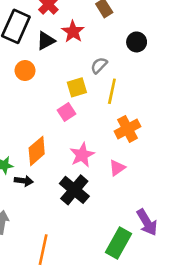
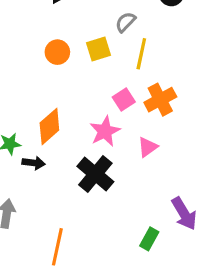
orange circle: (25, 71) -> (57, 52), moved
pink square: (67, 112) -> (124, 100), moved
green rectangle: (118, 243) -> (149, 239), size x0.6

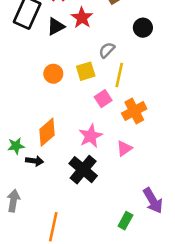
pink square: (124, 100) -> (103, 99), moved

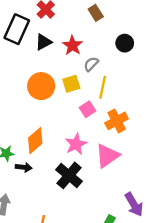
red star: (82, 18) -> (72, 45), moved
orange circle: (53, 74) -> (41, 86), size x1.5
pink triangle: (124, 148) -> (107, 156), size x1.6

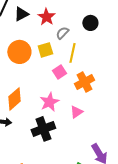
black circle: (125, 43) -> (90, 23), moved
pink triangle: (107, 156) -> (76, 112), size x0.6
black cross: (69, 175) -> (43, 129), turned 30

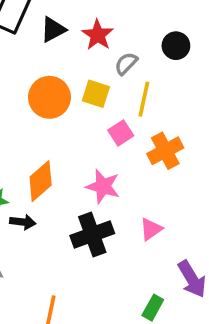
yellow square: (45, 50) -> (96, 94), turned 35
pink star: (49, 102) -> (103, 186), turned -30
pink triangle: (76, 112) -> (151, 229), moved

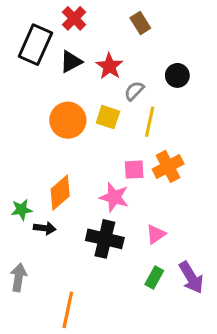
pink square: (121, 133) -> (134, 170), moved, turned 30
black cross: (92, 234) -> (105, 239), turned 33
green rectangle: (153, 308) -> (154, 277), moved

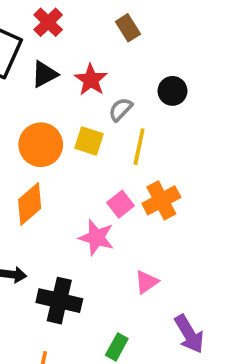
pink square: (134, 170) -> (121, 204), turned -35
orange diamond: (60, 193) -> (30, 204), moved
black cross: (105, 239) -> (59, 301), moved
green rectangle: (154, 277) -> (117, 347), moved

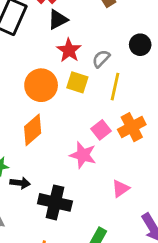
black triangle: (44, 74) -> (58, 20), moved
red star: (91, 80) -> (69, 50), moved

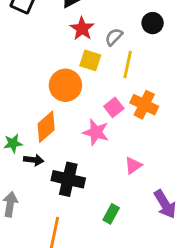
orange circle: (41, 85) -> (65, 85), moved
orange cross: (132, 127) -> (144, 105), turned -36
orange diamond: (33, 130) -> (46, 127), moved

